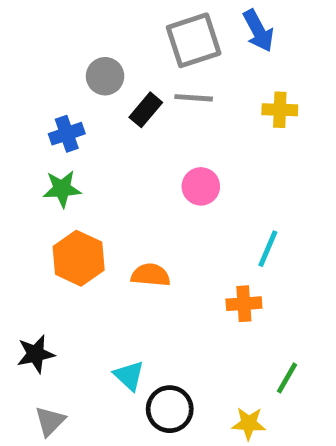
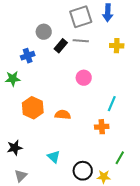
blue arrow: (258, 31) -> (108, 13), turned 30
green star: (62, 189) -> (13, 79), moved
black circle: (170, 409) -> (83, 171), moved

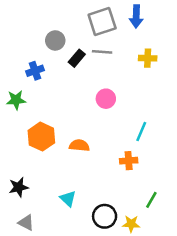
gray triangle: (21, 176) -> (26, 223), turned -48

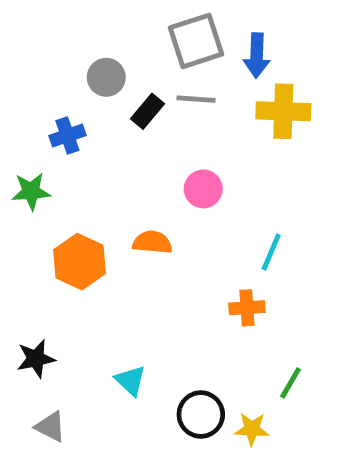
blue arrow: (136, 16) -> (257, 55), moved
yellow cross: (148, 58) -> (283, 111), size x1.5
orange semicircle: (79, 145) -> (152, 242), moved

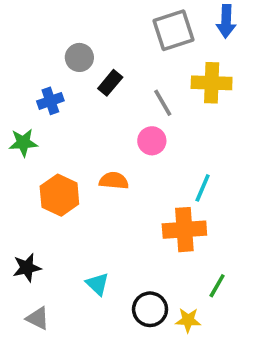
gray square: (196, 41) -> (174, 30), moved
blue arrow: (257, 55) -> (226, 21), moved
gray line: (196, 99) -> (163, 103), moved, turned 56
orange cross: (247, 308) -> (184, 230), size x1.6

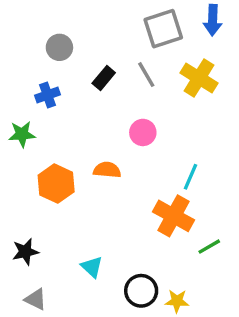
gray circle: (79, 57) -> (59, 47), moved
yellow cross: (212, 83) -> (199, 78), turned 30
gray line: (163, 103) -> (146, 75), moved
orange cross: (184, 230) -> (173, 216), turned 33
green line: (217, 286) -> (209, 247), moved, turned 30

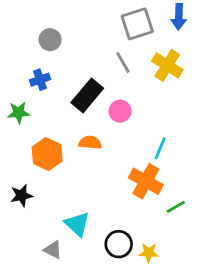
black rectangle: (104, 78) -> (87, 95), moved, size x1.6
black star: (25, 252) -> (21, 195), moved
cyan triangle: (92, 267) -> (77, 224), size x1.4
gray triangle: (36, 299) -> (53, 250), moved

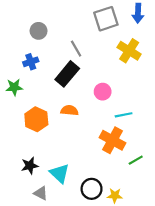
gray line: (123, 63) -> (76, 49), moved
pink circle: (120, 111) -> (103, 92), moved
cyan line: (160, 148) -> (124, 115), turned 56
black star: (21, 195) -> (30, 166), moved

